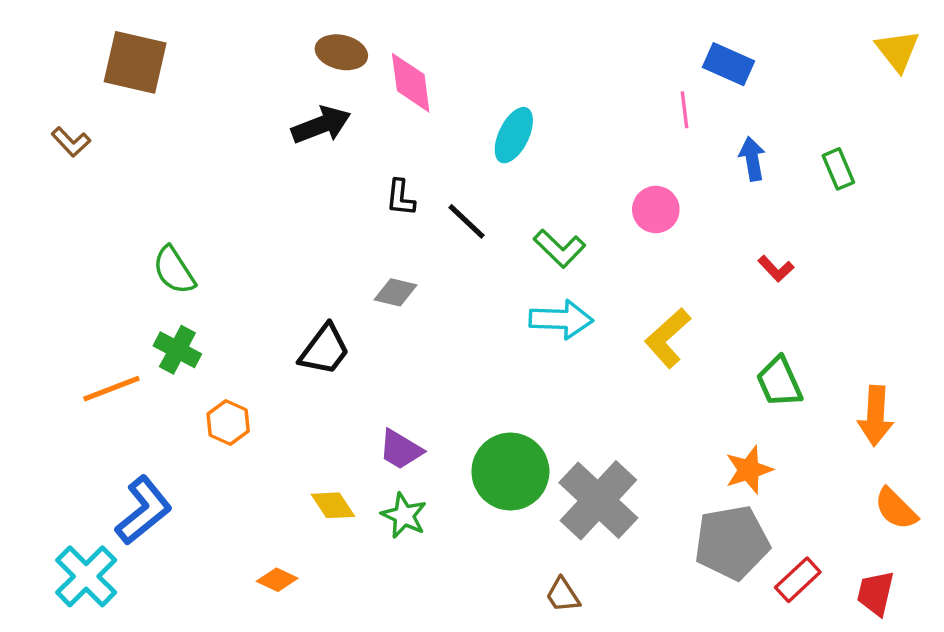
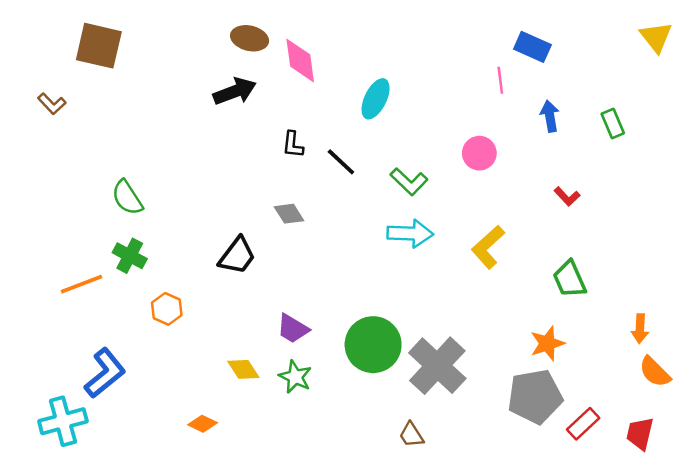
gray diamond: (395, 292) -> (289, 214), turned 44
orange arrow: (876, 416) -> (640, 329), moved, size x0.7
cyan cross: (86, 576) -> (63, 421), turned 30

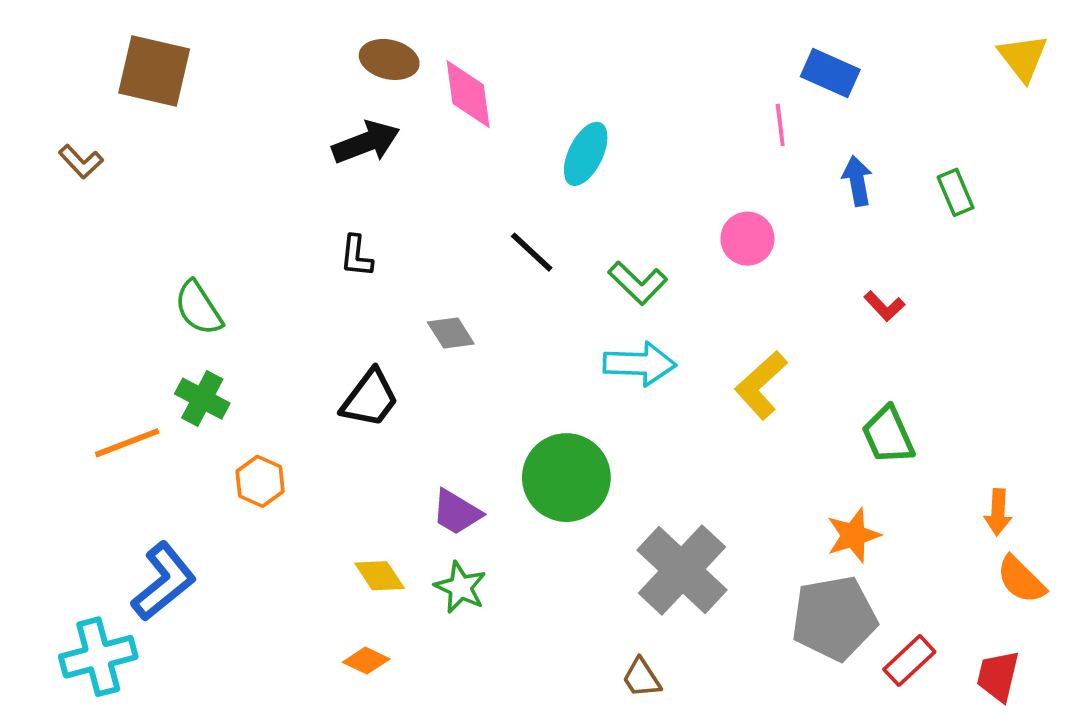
black L-shape: (293, 145) -> (356, 256), moved
green circle: (373, 345) -> (566, 478), moved
orange diamond: (203, 424) -> (366, 661), moved

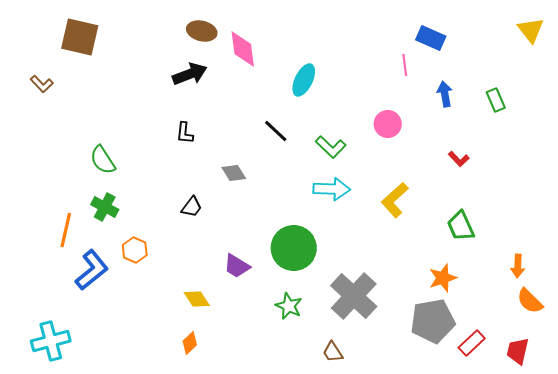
black trapezoid: (370, 399) -> (192, 207), size x0.7
orange line: (127, 443) -> (66, 230), turned -56
blue L-shape: (164, 582) -> (92, 270), moved
green star: (460, 587) -> (289, 306), moved
orange diamond: (366, 661) -> (190, 343), turned -70

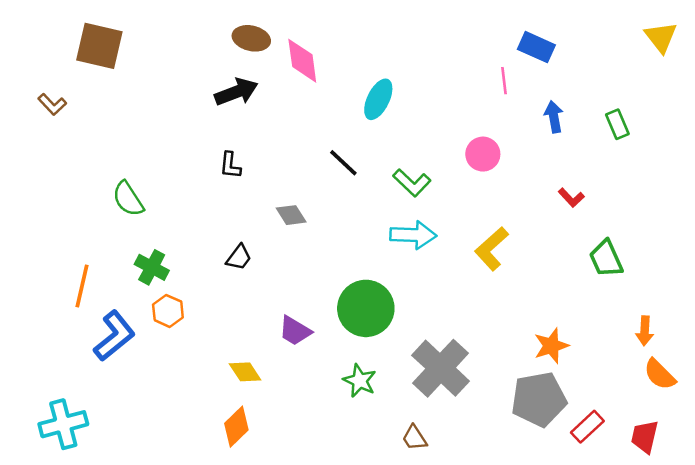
green cross: (105, 207) -> (152, 267), moved
green trapezoid: (461, 226) -> (606, 259), moved
orange diamond: (190, 343) -> (236, 427), size x1.4

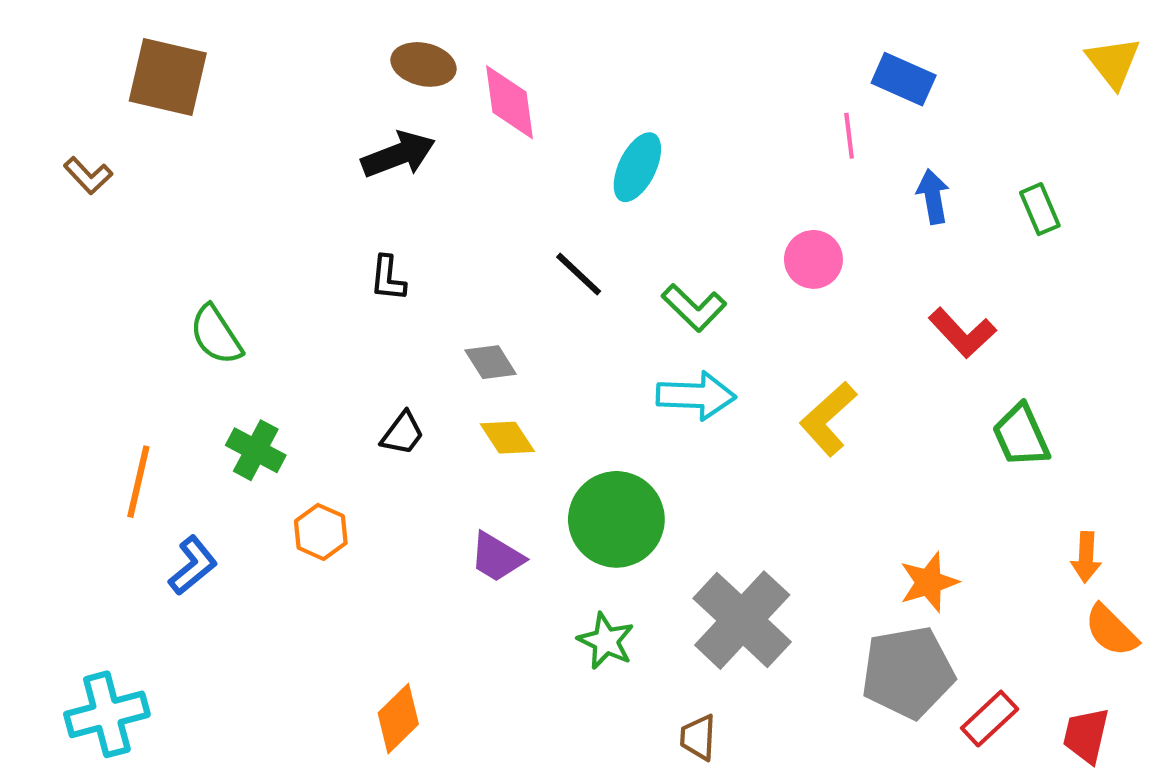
red L-shape: (571, 198) -> (962, 333), size x1.5
orange hexagon: (168, 311) -> (321, 532), moved
blue L-shape: (114, 336) -> (193, 566), size x0.7
yellow diamond: (245, 372) -> (507, 438), moved
brown trapezoid: (414, 438) -> (698, 737), turned 36

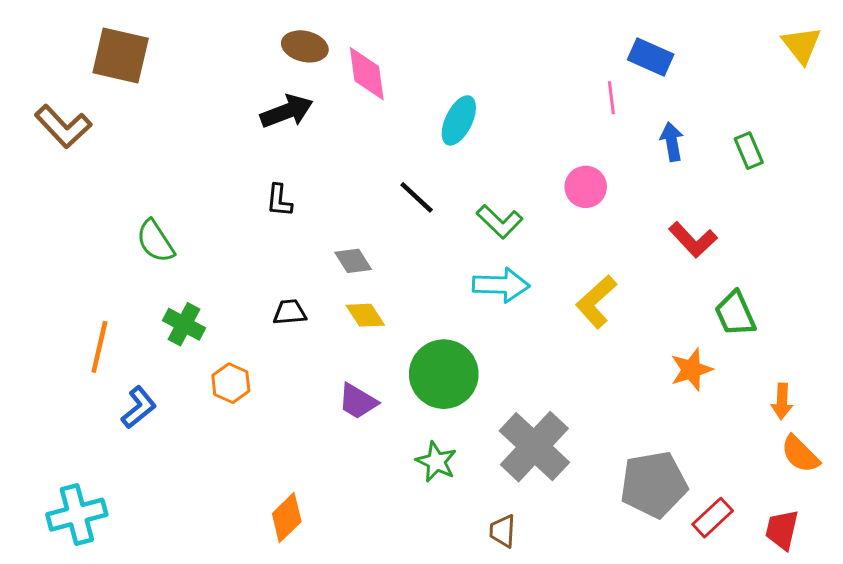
brown L-shape: (88, 176) -> (63, 126), size x1.6
black trapezoid: (403, 433) -> (290, 312), turned -132
orange star: (929, 582) -> (691, 370), moved

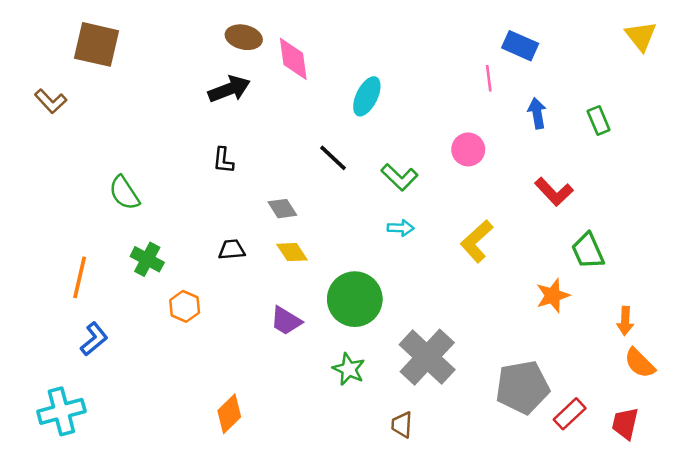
brown L-shape: (63, 126) -> (51, 101), size x0.7
cyan arrow: (501, 285) -> (401, 228), size x0.6
blue L-shape: (139, 407) -> (94, 339), moved

